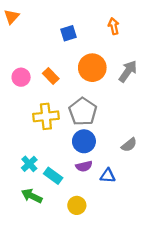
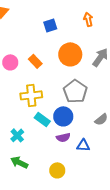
gray pentagon: (83, 112) -> (75, 91), moved
cyan rectangle: (53, 176) -> (42, 119), moved

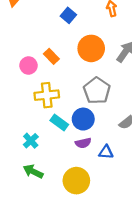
blue square: (50, 25) -> (68, 15), turned -32
pink circle: (10, 62) -> (28, 66), moved
yellow circle: (57, 170) -> (76, 181), size x1.5

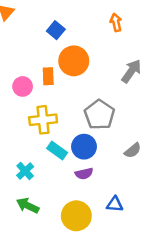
blue square: (68, 15) -> (56, 30), moved
orange circle: (91, 48) -> (74, 61), moved
orange rectangle: (51, 56) -> (48, 76), turned 42
blue triangle: (106, 152) -> (115, 204), moved

